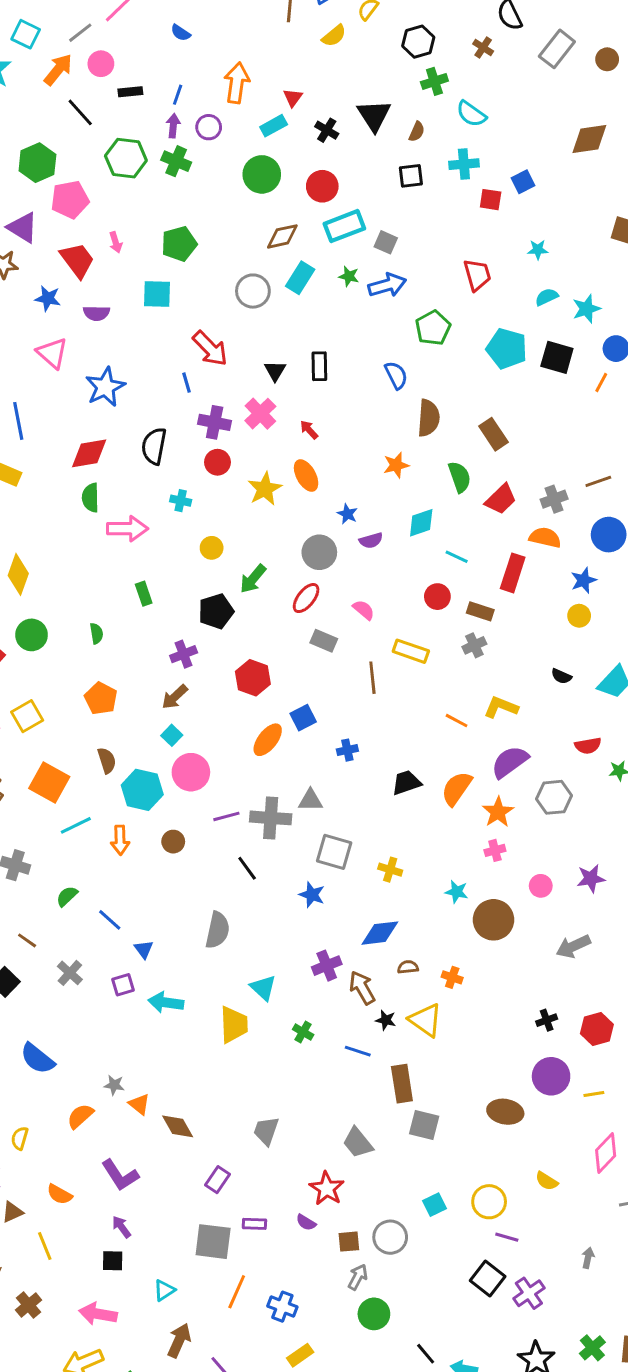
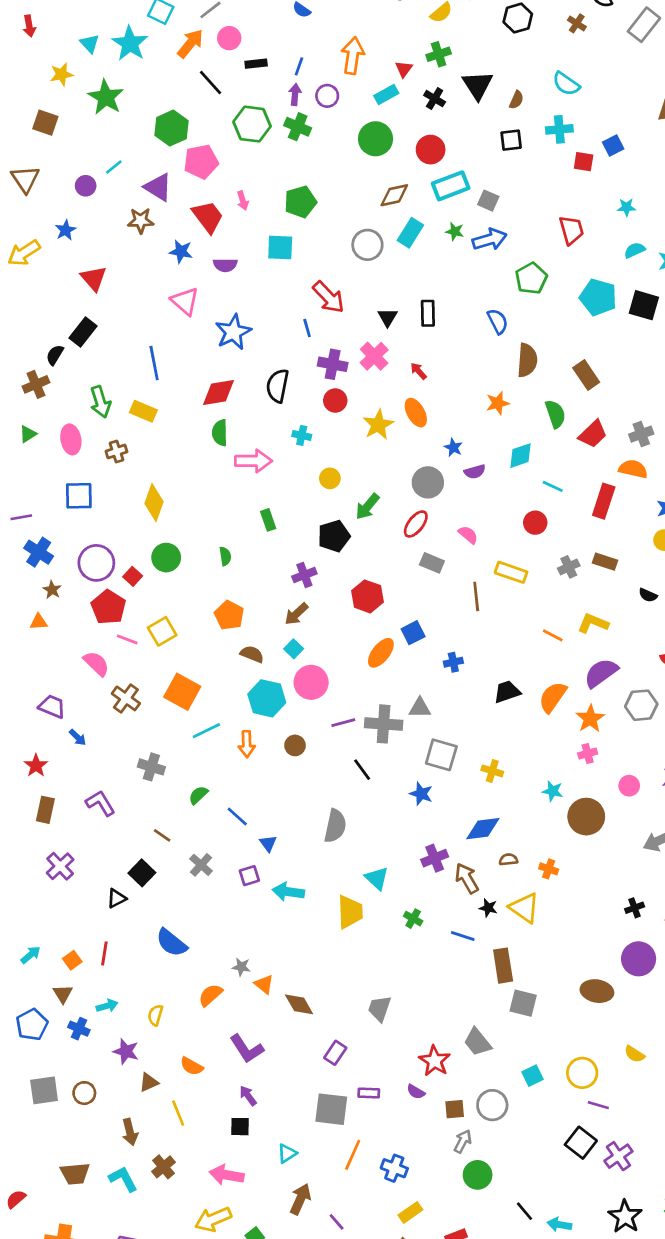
green cross: (434, 81) -> (439, 54), moved
brown rectangle: (480, 611) -> (605, 562), moved
brown semicircle: (107, 760) -> (252, 654), moved, turned -50
gray trapezoid: (358, 1143) -> (478, 1042), moved

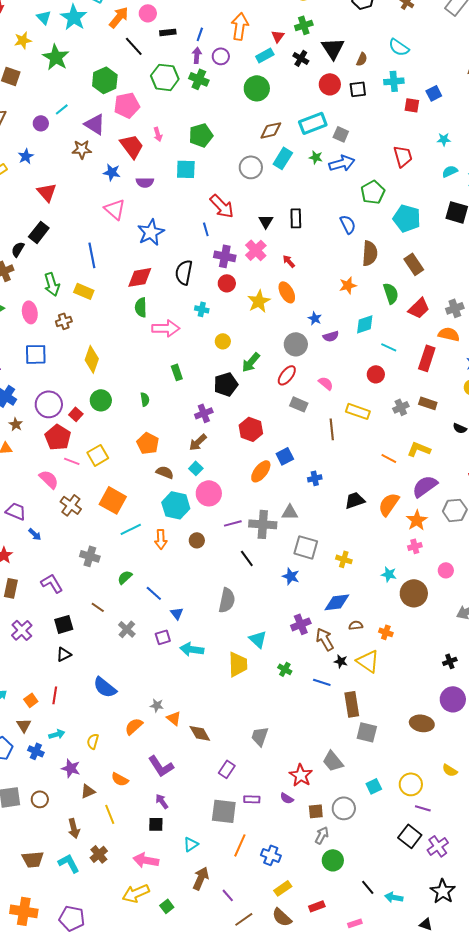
red circle: (431, 150) -> (330, 84), moved
cyan pentagon: (598, 297) -> (407, 218), moved
black square: (142, 873) -> (64, 624), moved, turned 30

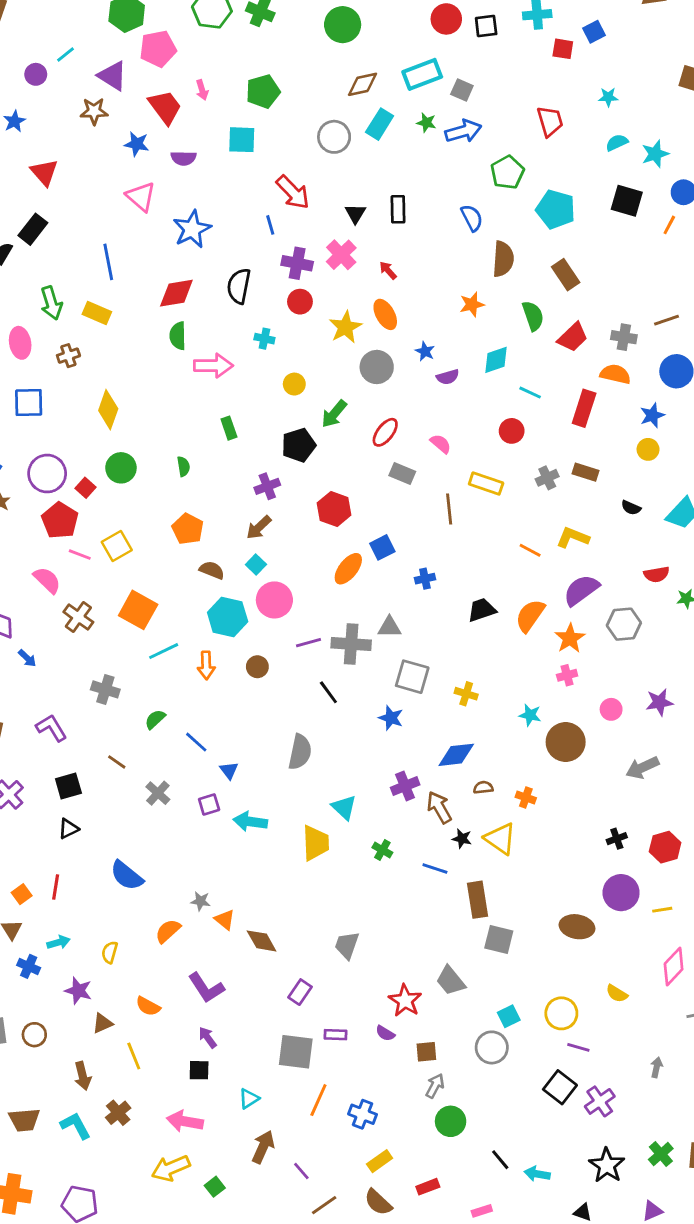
gray cross: (455, 308) -> (624, 337), turned 30
gray circle: (296, 344) -> (377, 367), moved
gray circle: (344, 808) -> (492, 1047), moved

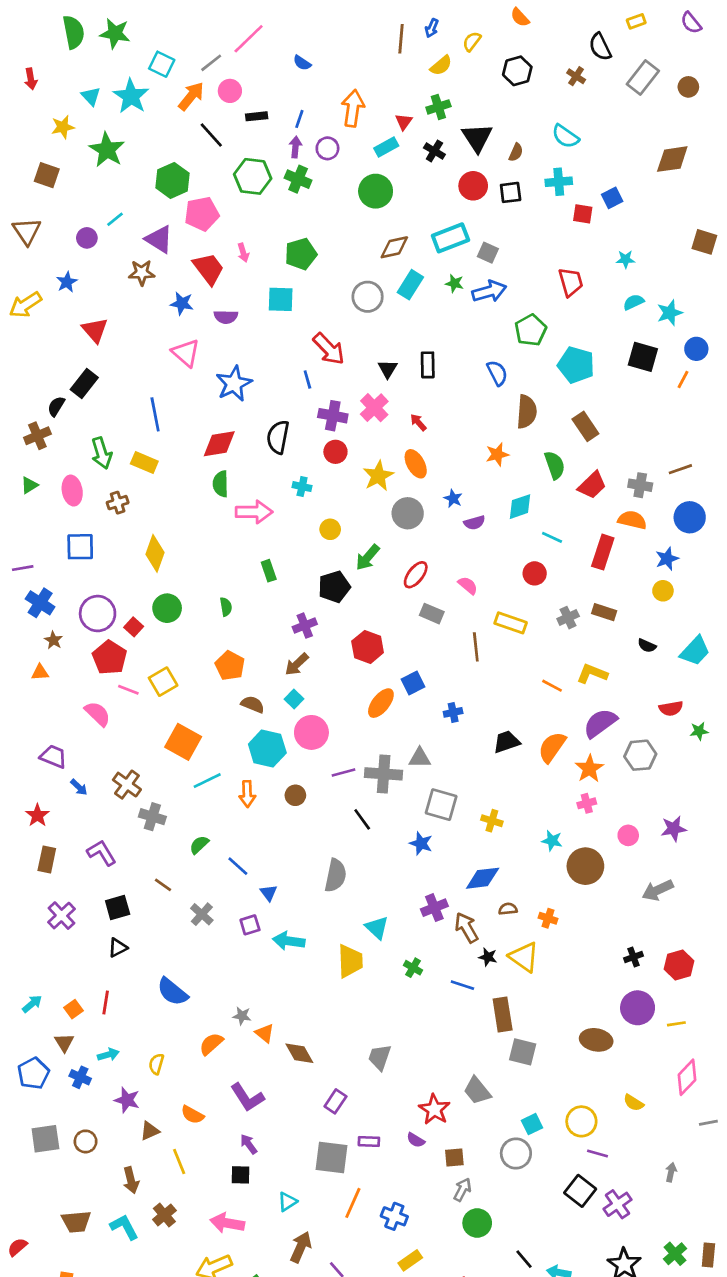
brown cross: (78, 617) -> (127, 785), moved

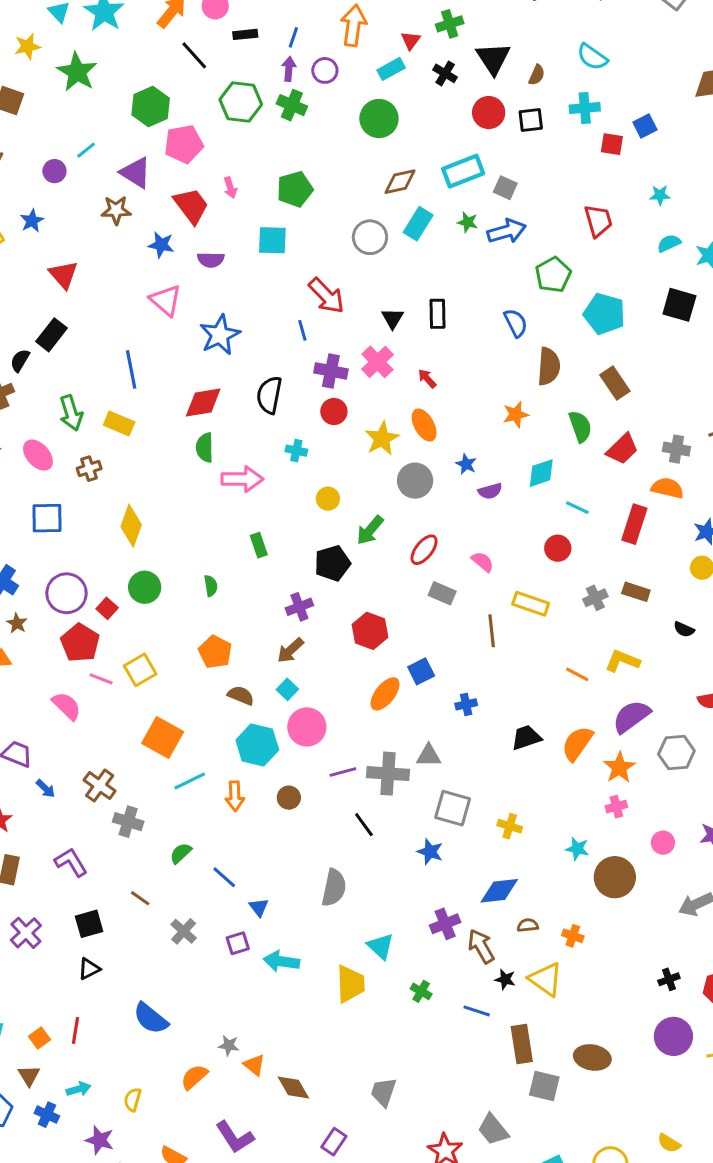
pink ellipse: (72, 491) -> (38, 455), turned -32
brown ellipse: (596, 1040) -> (592, 1057), moved

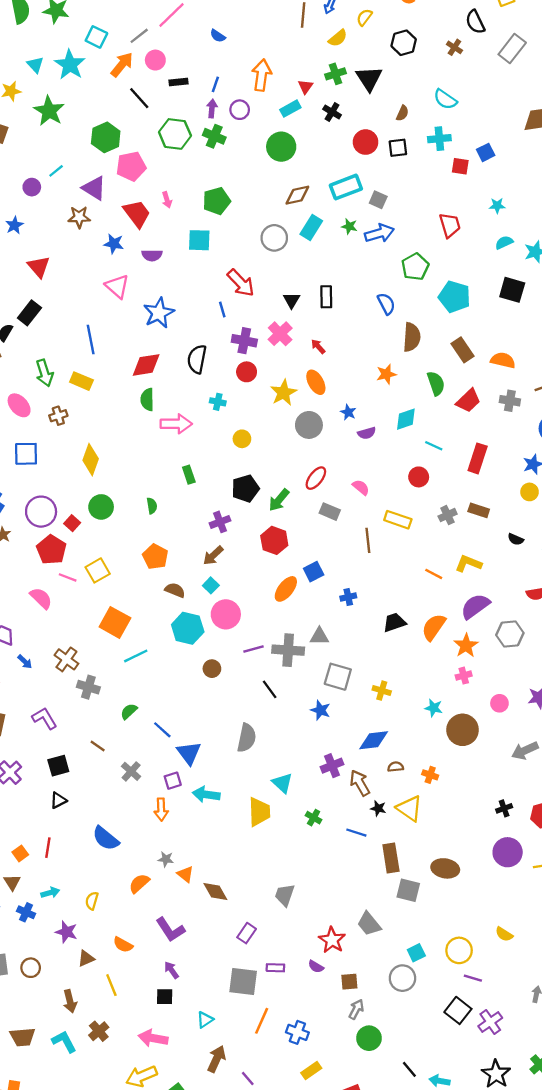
black triangle: (493, 58) -> (369, 79), moved
orange semicircle: (667, 488) -> (503, 360), moved
green arrow: (370, 530) -> (279, 500), moved
orange arrow: (235, 796) -> (161, 810), moved
blue triangle: (259, 907) -> (189, 753), size x1.6

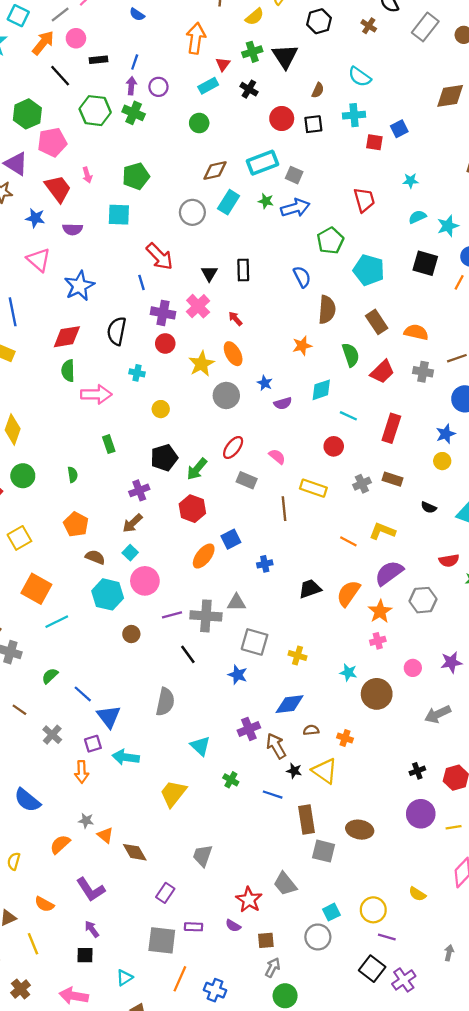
orange arrow: (262, 75) -> (196, 38), moved
green circle: (281, 147) -> (199, 123), size x0.7
yellow trapezoid: (259, 812) -> (173, 793), moved, turned -140

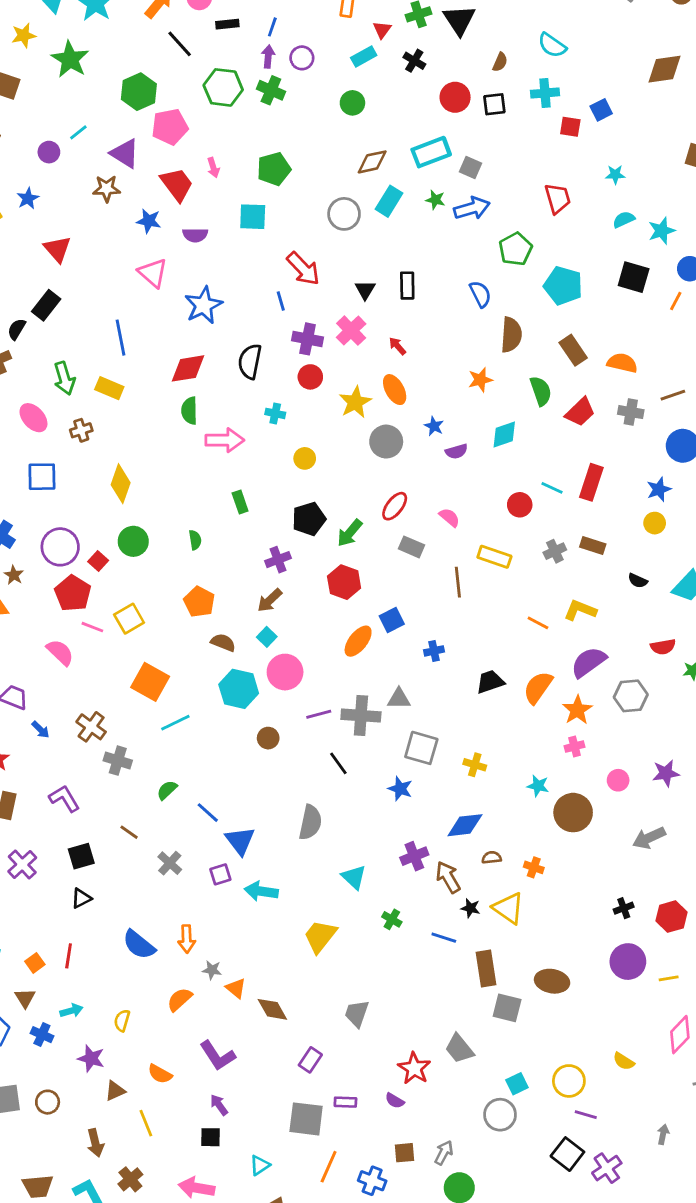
cyan line: (348, 416) -> (552, 488), moved
orange arrow: (82, 772) -> (187, 939), moved
brown square: (266, 940) -> (404, 1153), moved

